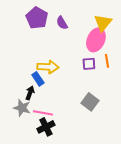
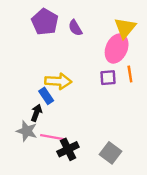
gray square: (90, 102) -> (110, 153), moved
black cross: (46, 127) -> (68, 149), moved

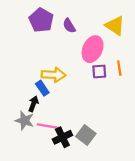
yellow triangle: (125, 28) -> (115, 26), turned -35
pink ellipse: (117, 48) -> (93, 49), moved
gray square: (110, 153) -> (86, 135), moved

